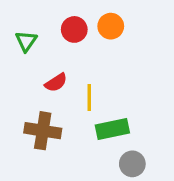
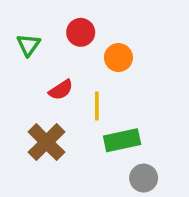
orange circle: (111, 26) -> (118, 58), moved
brown cross: (43, 131) -> (46, 142), turned 36

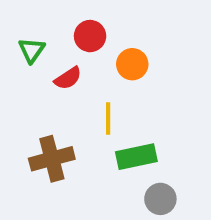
red semicircle: (61, 90) -> (68, 78), moved
brown cross: (46, 142) -> (52, 159), turned 30

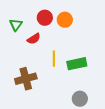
orange circle: (132, 64) -> (65, 20), moved
green rectangle: (136, 157) -> (77, 64), moved

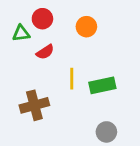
red circle: (45, 18) -> (42, 19), moved
green triangle: (16, 25) -> (21, 33), turned 48

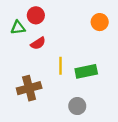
orange circle: (86, 27) -> (100, 22), moved
gray circle: (106, 132) -> (77, 106), moved

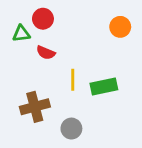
red semicircle: (38, 43) -> (46, 53), turned 56
gray circle: (77, 106) -> (71, 129), moved

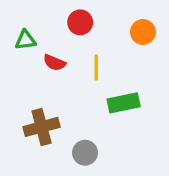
red circle: (43, 19) -> (80, 22), moved
yellow line: (73, 80) -> (96, 67), moved

